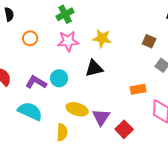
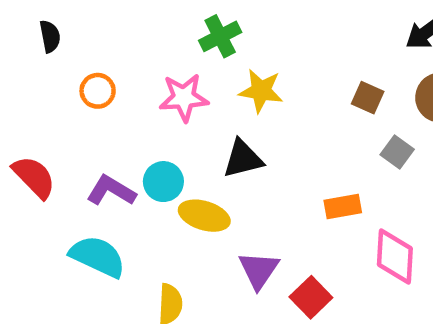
green cross: (65, 14) -> (220, 36), moved
yellow ellipse: (77, 109) -> (204, 216), moved

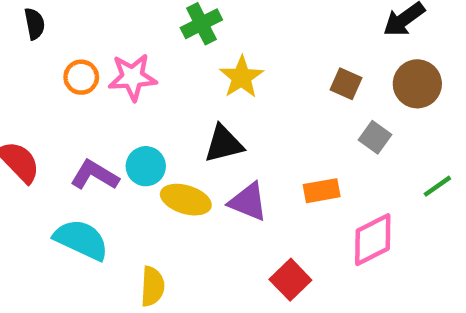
yellow star: (261, 91) -> (241, 77), turned 30
pink star: (184, 98) -> (132, 77), moved
pink diamond: (395, 256) -> (373, 240), turned 60
purple triangle: (259, 270) -> (248, 202), moved, turned -42

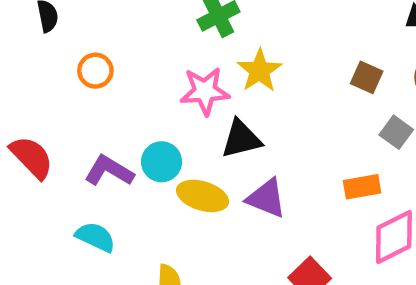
pink star: (132, 77) -> (205, 91), moved
orange rectangle: (322, 191) -> (362, 187), moved
cyan semicircle: (81, 240) -> (95, 237), size x0.7

